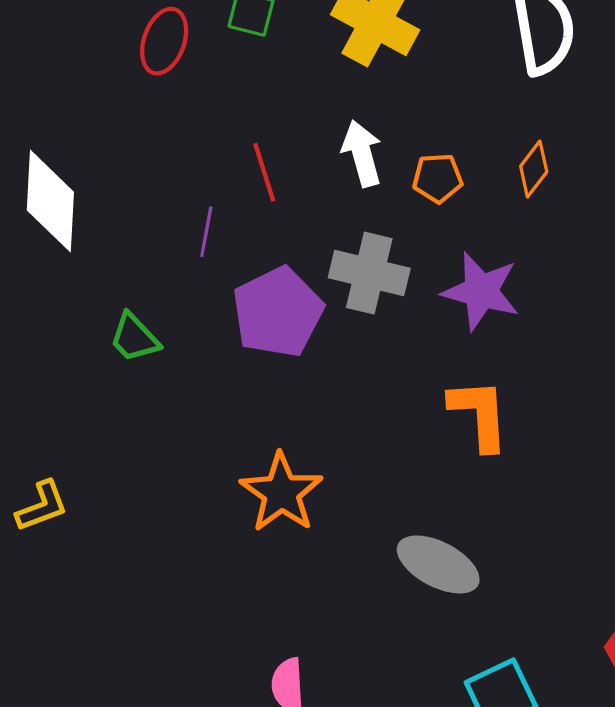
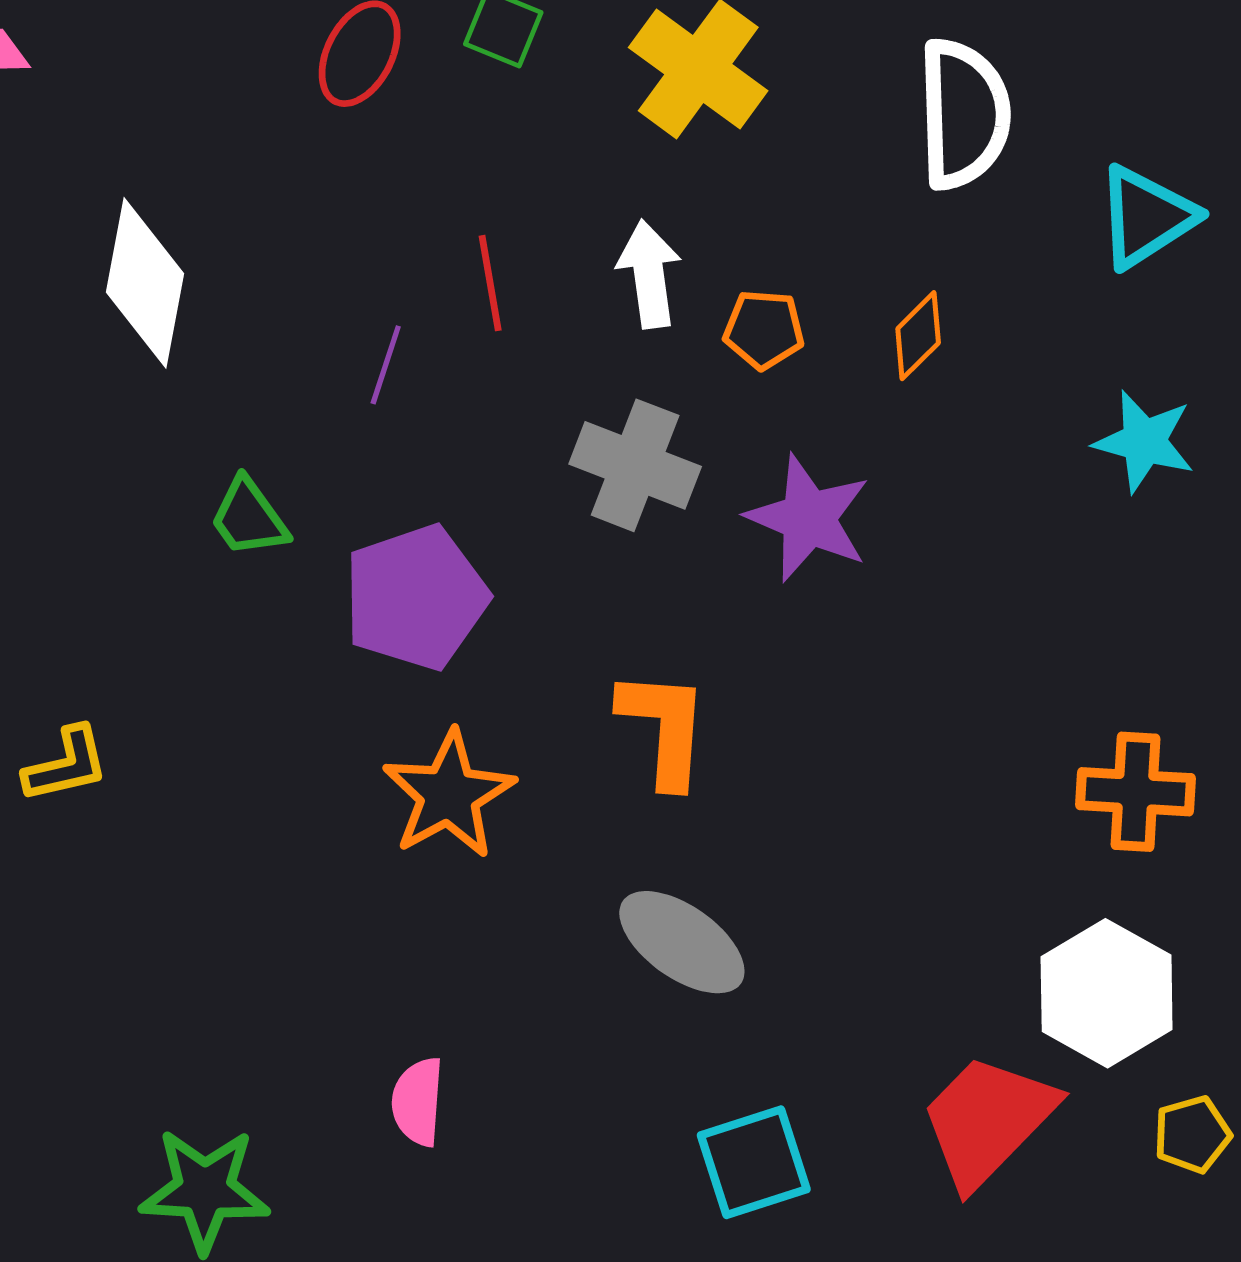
purple pentagon: (278, 312) -> (416, 597), moved
orange L-shape: (479, 414) -> (664, 728), moved

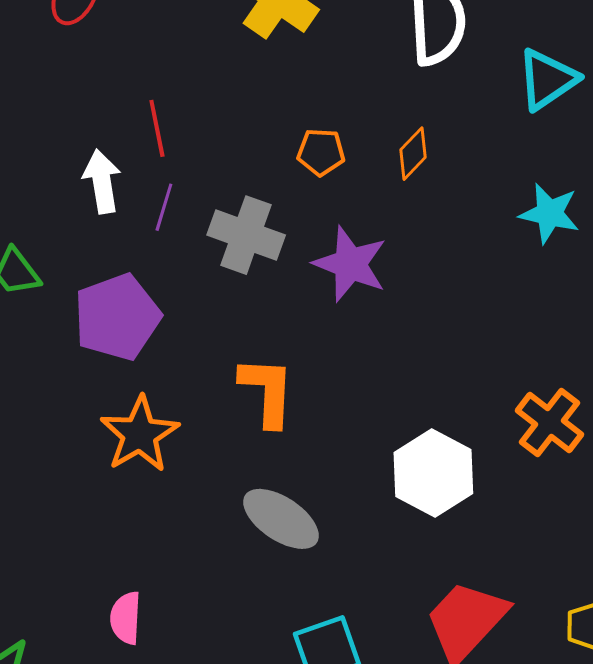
white arrow: (649, 274) -> (102, 182), moved
purple line: (386, 365) -> (164, 207), moved
orange cross: (1136, 792) -> (549, 423), turned 36
white hexagon: (1107, 993) -> (433, 473), moved

